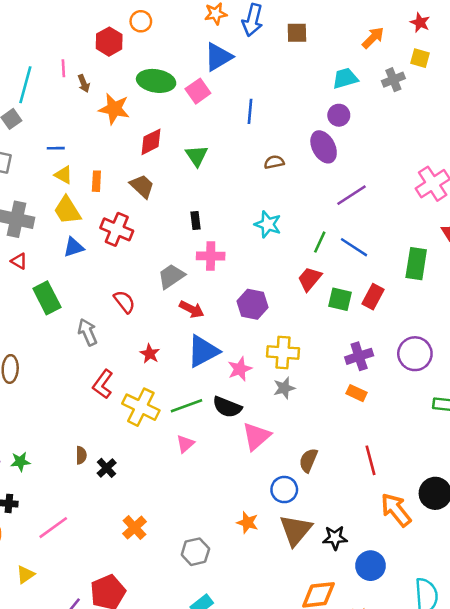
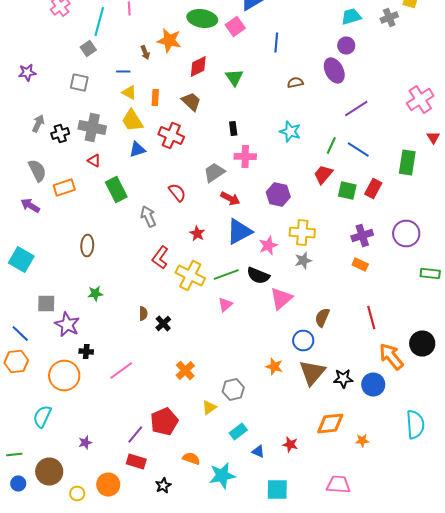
brown arrow: (84, 83) -> (145, 52), moved
green star: (20, 462) -> (95, 294), moved
blue circle: (371, 566) -> (373, 384), moved
yellow triangle: (25, 575) -> (209, 408), moved

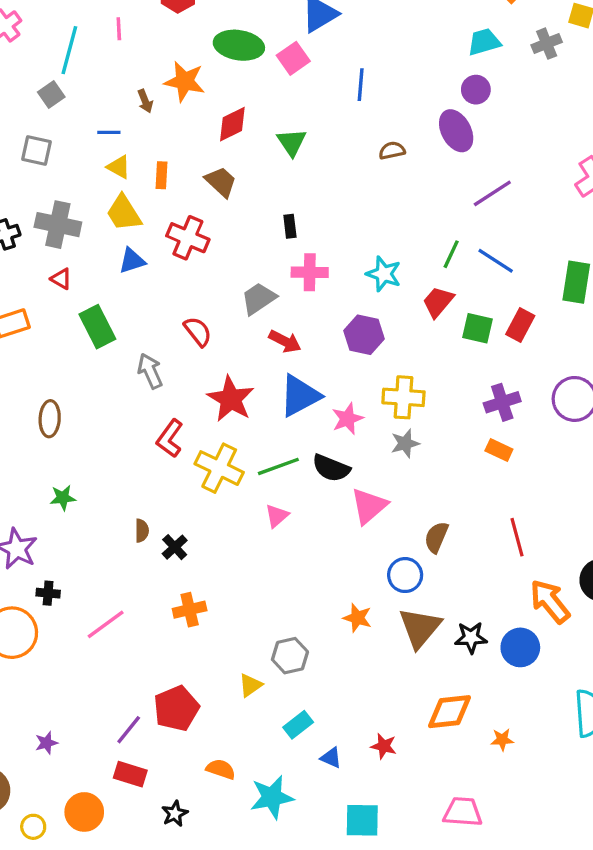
cyan star: (290, 132) -> (384, 274), moved
red star: (197, 234) -> (231, 399), size x1.8
orange cross: (185, 370) -> (190, 610), moved, turned 30

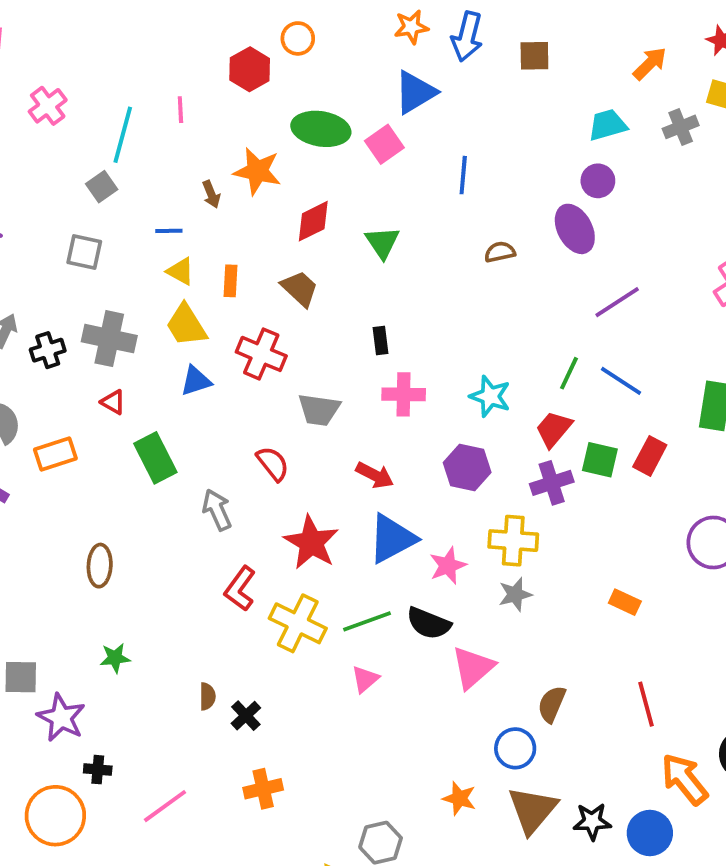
gray trapezoid: (259, 299) -> (319, 410), moved, turned -138
purple cross: (502, 402) -> (552, 483), moved

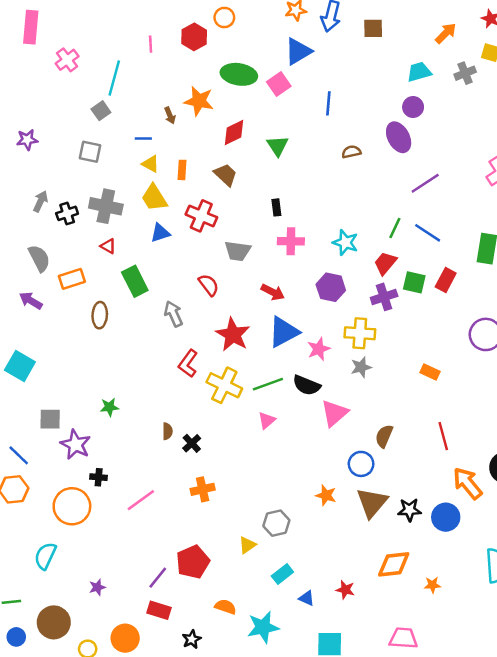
pink line: (180, 110) -> (151, 44), moved
brown ellipse: (100, 566) -> (100, 315), moved

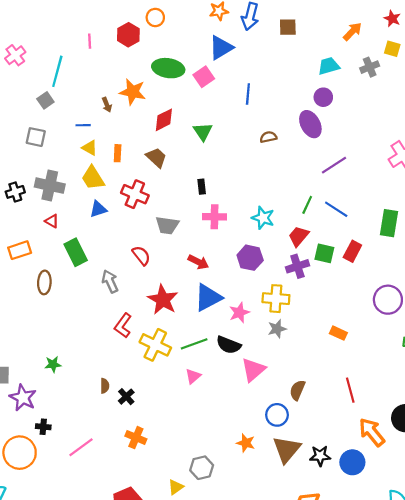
orange cross: (203, 489) -> (136, 438), turned 36

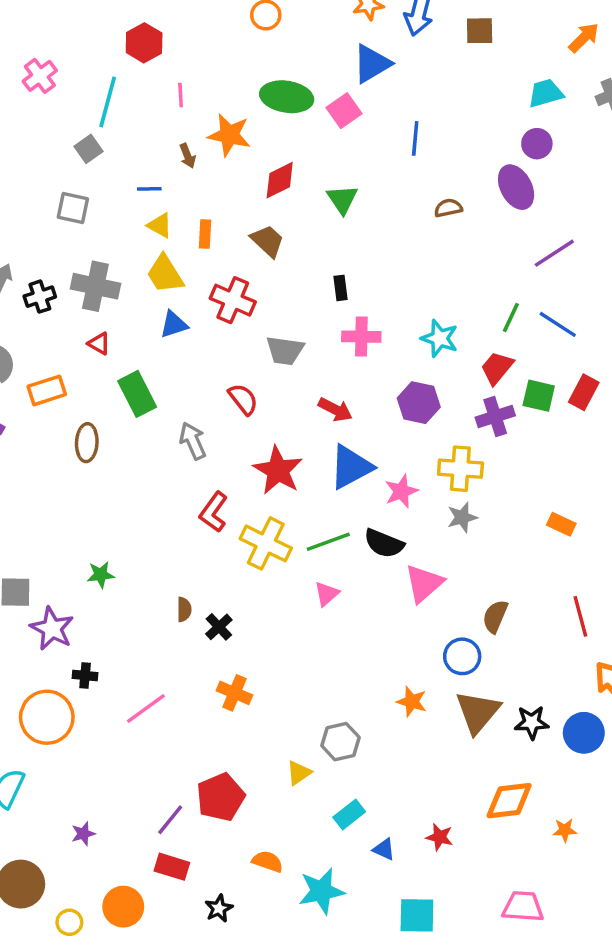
red hexagon: (128, 35) -> (144, 43), moved
pink line: (90, 41) -> (181, 95), moved

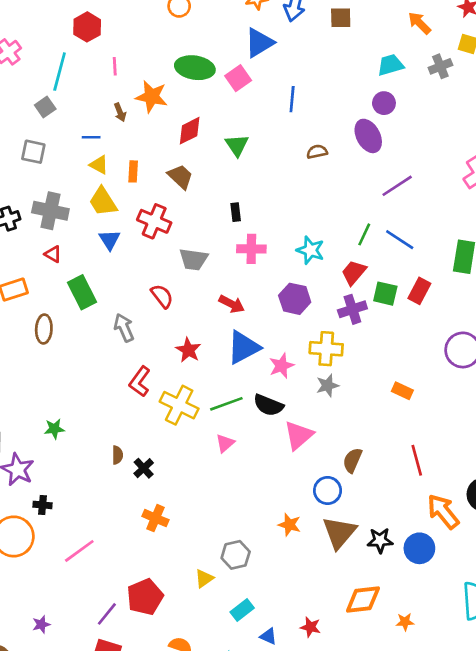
orange arrow: (584, 38) -> (419, 23), turned -90
blue triangle: (174, 324) -> (110, 240), turned -45
red star: (278, 470) -> (188, 350), size x0.7
pink line: (146, 709) -> (79, 551), moved

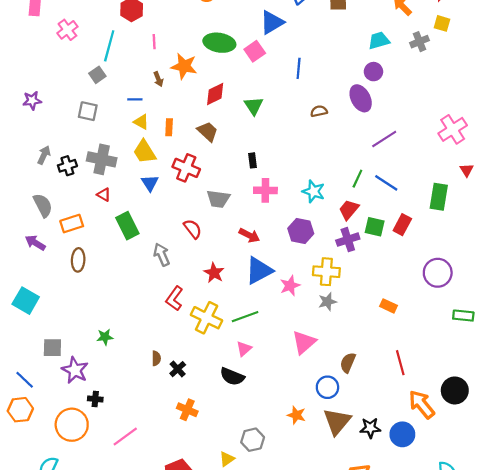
brown ellipse: (44, 329) -> (78, 260), moved
black semicircle: (268, 405) -> (232, 377), moved

